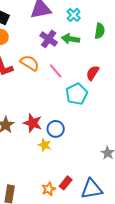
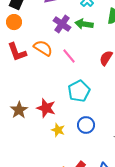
cyan pentagon: (77, 94) -> (79, 91), moved
blue circle: (56, 129) -> (86, 125), moved

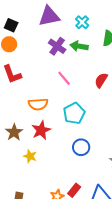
orange semicircle: (43, 48) -> (38, 104), moved, turned 144
red star: (46, 108) -> (41, 130), turned 30
yellow star: (58, 130) -> (30, 156), moved

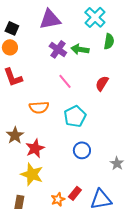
cyan cross: (82, 22) -> (95, 17), moved, size x1.5
red star: (41, 130) -> (35, 148), moved
yellow star: (30, 156) -> (32, 174), moved, size x1.6

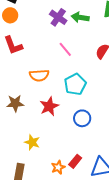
brown star: (15, 135) -> (15, 103), turned 30
red star: (35, 148) -> (49, 106), moved
yellow star: (32, 174) -> (32, 142), size x0.7

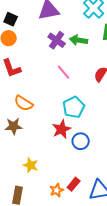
orange semicircle: (39, 75) -> (24, 103), moved, turned 36
red star: (49, 106) -> (62, 129), moved

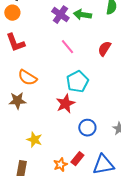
blue circle: (81, 141) -> (87, 128), moved

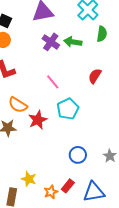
pink line: (67, 47) -> (53, 82), moved
red star: (65, 104) -> (38, 120), moved
yellow star: (34, 140) -> (29, 179), moved

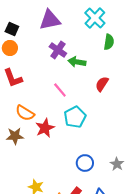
green arrow: (73, 42) -> (77, 62), moved

